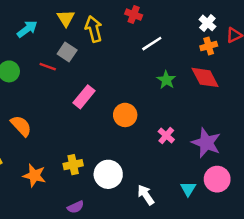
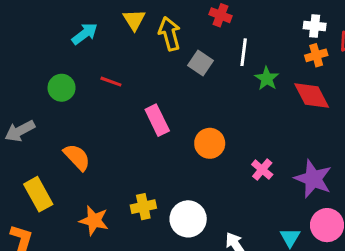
white cross: (207, 23) -> (315, 26), turned -35
white line: (152, 44) -> (244, 52), turned -50
gray square: (67, 52) -> (200, 63), moved
green star: (166, 80) -> (267, 78), moved
pink rectangle: (84, 97) -> (157, 120), turned -65

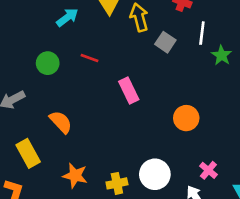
orange circle: (210, 143) -> (186, 118), moved
pink cross: (262, 170) -> (208, 170), moved
yellow cross: (143, 207) -> (117, 183), moved

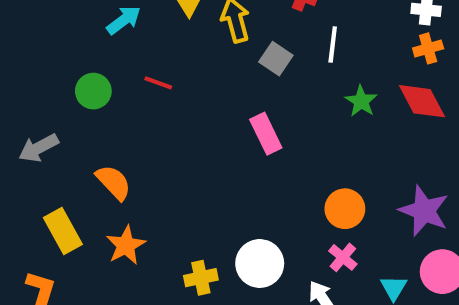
green star: (222, 55) -> (361, 101), moved
pink rectangle: (129, 91) -> (266, 134), moved
orange circle: (186, 118) -> (345, 209), moved
orange star: (75, 176) -> (126, 245), moved, turned 30

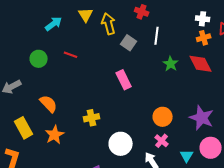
yellow cross: (201, 278) -> (92, 118), moved

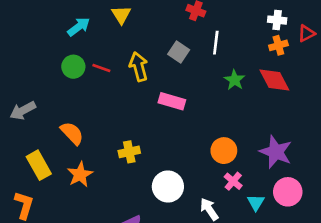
yellow arrow: (109, 24) -> (139, 67), moved
green circle: (39, 59) -> (73, 67), moved
pink rectangle: (124, 80) -> (172, 101), turned -48
pink cross: (162, 141) -> (233, 181), moved

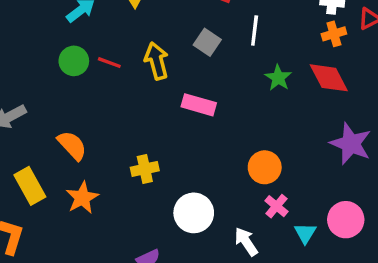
purple star: (276, 152) -> (351, 144), moved

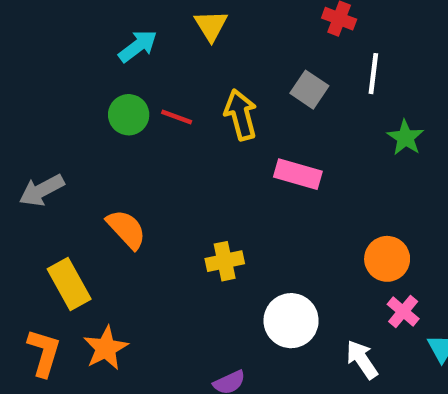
orange star: (82, 198) -> (106, 348), moved

